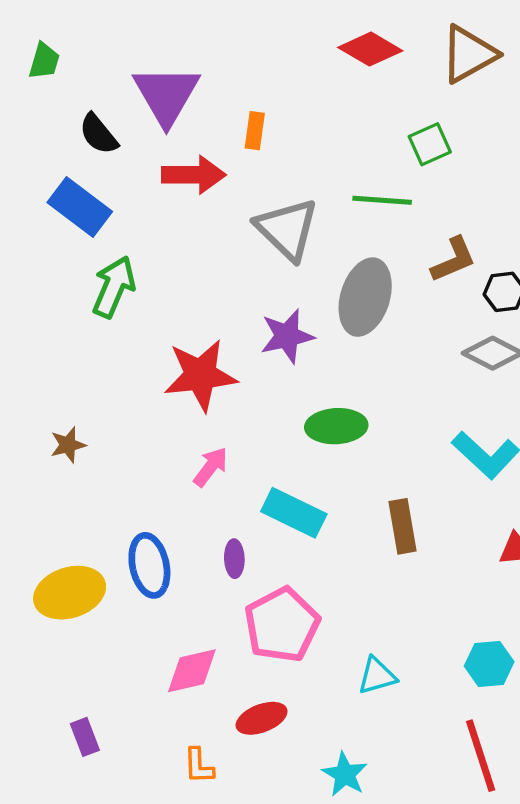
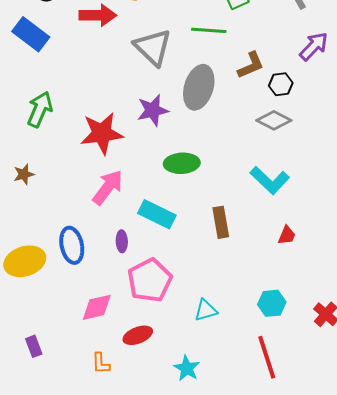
green arrow: (114, 287) -> (40, 109), moved
pink arrow: (211, 467) -> (108, 187), size x1.5

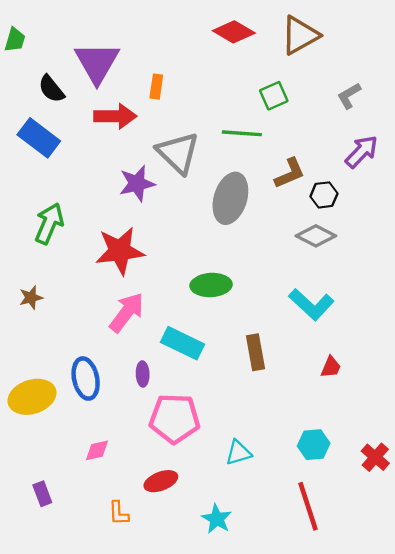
purple star: (153, 110) -> (137, 184), moved
pink pentagon: (150, 280) -> (175, 418), turned 30
pink diamond: (97, 307) -> (97, 450), moved, size x0.7

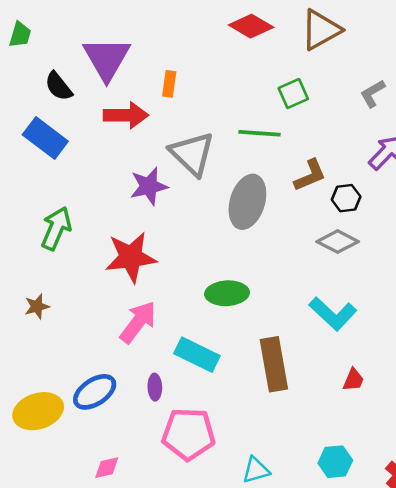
brown rectangle: (256, 352) -> (274, 364), size x1.4
blue ellipse: (86, 379) -> (95, 392), turned 69

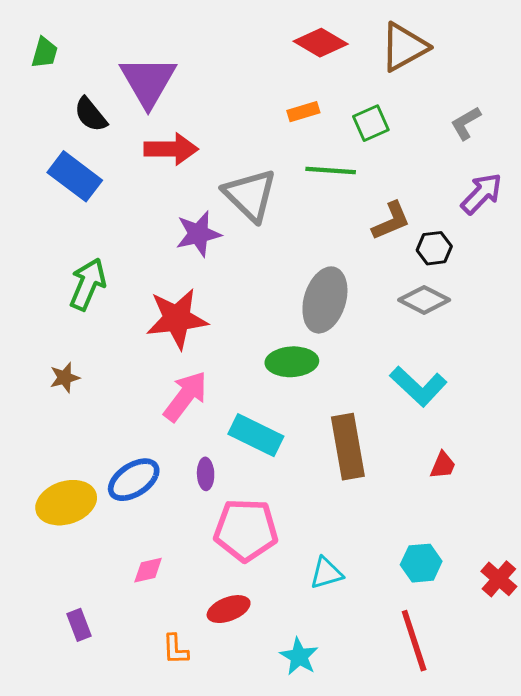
orange rectangle: (169, 84) -> (303, 112), moved, turned 65
gray ellipse: (247, 202) -> (325, 300), moved

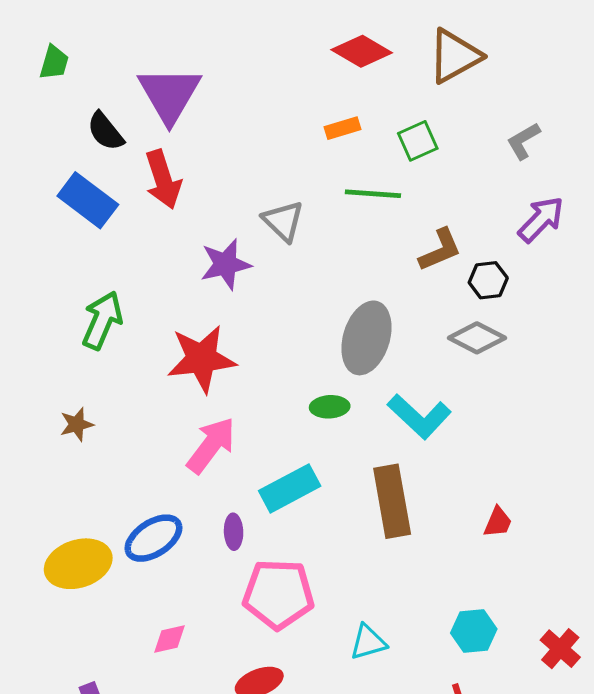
red arrow: (171, 149) -> (163, 179), moved, turned 72
gray triangle: (250, 195) -> (283, 221), size x0.7
green ellipse: (292, 362) -> (330, 407), size x0.7
cyan L-shape: (418, 386) -> (419, 416), moved
cyan rectangle: (256, 435) -> (290, 488), turned -54

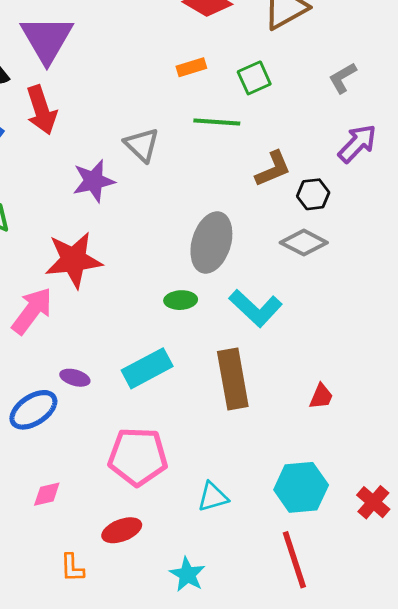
pink arrow: (211, 445) -> (32, 311), moved
purple ellipse: (234, 532) -> (75, 378), moved, turned -72
cyan hexagon: (474, 631) -> (301, 487), size x1.4

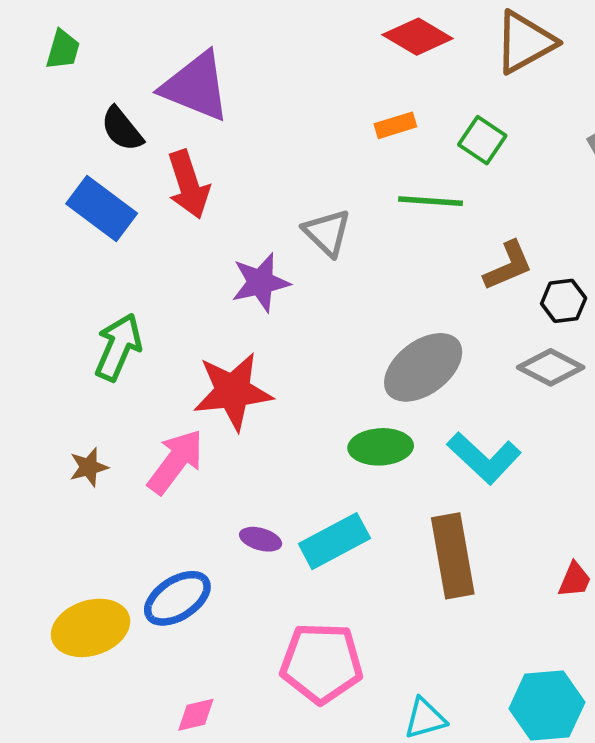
purple triangle: (47, 39) -> (196, 87), turned -38
green square: (254, 78) -> (482, 140), turned -32
gray ellipse: (211, 243) -> (423, 367), turned 36
green ellipse: (181, 300) -> (381, 447), size x1.4
purple ellipse: (75, 378) -> (261, 539), moved

